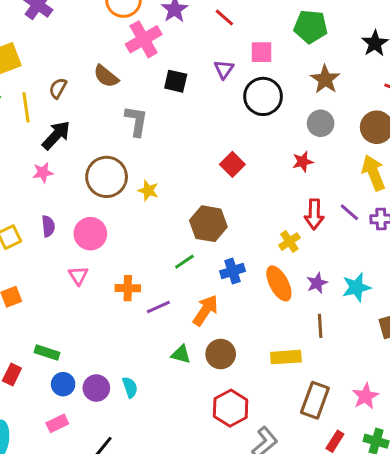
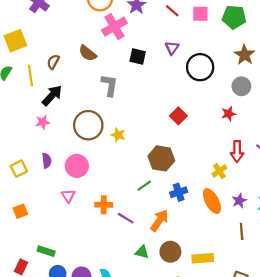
pink square: (262, 52) -> (200, 14), moved
purple line: (158, 307) -> (126, 218), turned 56
yellow rectangle: (286, 357) -> (203, 258), moved

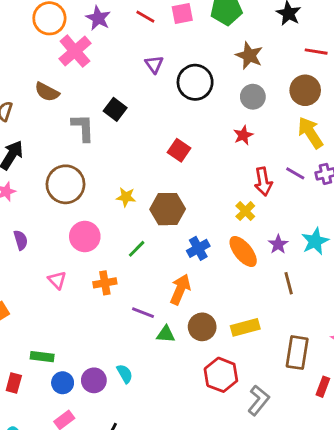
black square: (138, 56) -> (115, 109), moved, turned 35
yellow star: (118, 135) -> (126, 197), moved
pink circle: (77, 166) -> (85, 236), moved
green line: (144, 186) -> (137, 249), moved
purple line: (126, 218) -> (143, 313), moved

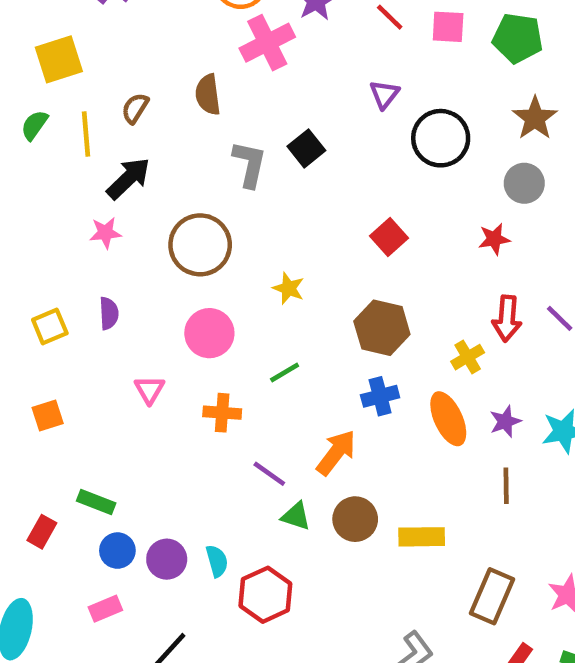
brown semicircle: (47, 92) -> (208, 95), turned 40
brown hexagon: (168, 209) -> (382, 328), moved
red hexagon: (221, 375) -> (265, 595), moved

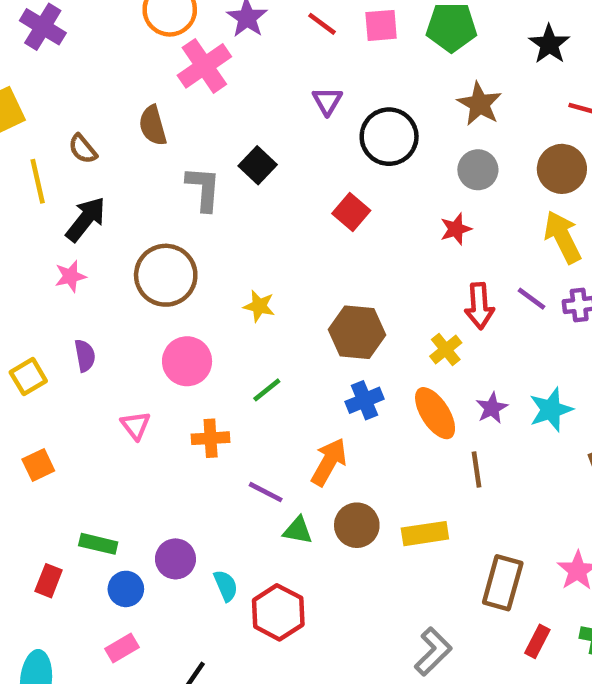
brown semicircle: (135, 108) -> (83, 149), turned -64
red square: (389, 237) -> (351, 212), moved
brown line: (506, 486) -> (477, 469), moved
purple circle: (167, 559) -> (175, 559), moved

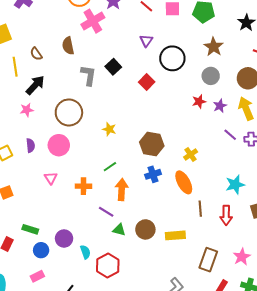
red square: (351, 212) -> (147, 82), moved
red arrow: (479, 306) -> (226, 215), moved
pink circle: (187, 361) -> (59, 145), moved
purple star: (492, 408) -> (220, 106), moved
orange arrow: (329, 462) -> (122, 190), moved, turned -30

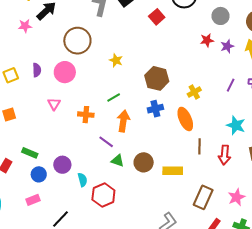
pink star: (27, 110) -> (25, 26), moved
purple line: (230, 135) -> (231, 85), moved, turned 72
cyan star: (235, 185) -> (236, 125), turned 30

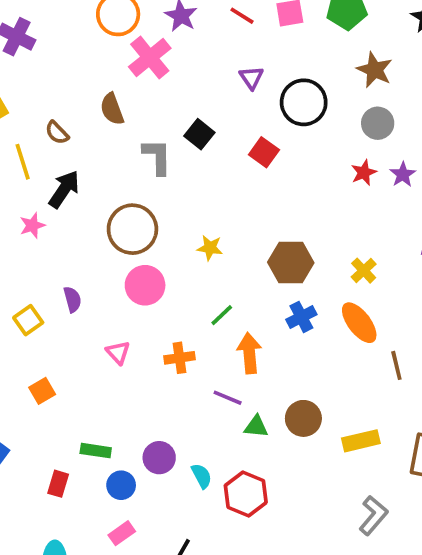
pink circle: (65, 72) -> (145, 285), moved
yellow rectangle: (173, 171) -> (361, 441), moved

